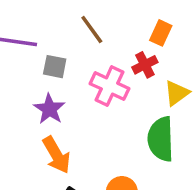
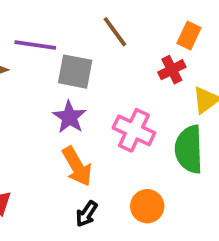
gray square: (55, 67) -> (75, 72), size x1.4
pink cross: (109, 86) -> (134, 130), moved

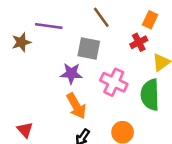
gray square: (75, 72) -> (89, 48), moved
purple star: (69, 117) -> (71, 73), turned -30

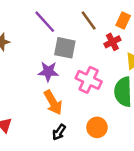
brown line: (101, 17) -> (89, 21), moved
purple line: (49, 26) -> (45, 22), moved, turned 40

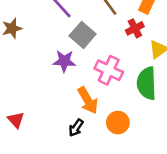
gray square: (65, 48) -> (83, 35), turned 30
orange arrow: (53, 102) -> (88, 100), moved

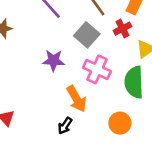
gray square: (83, 35) -> (87, 35), moved
orange circle: (118, 123) -> (120, 123), moved

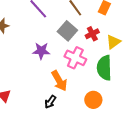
red cross: (123, 29) -> (92, 34), moved

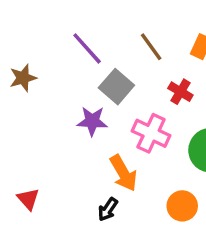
gray square: (67, 31) -> (116, 87), moved
red cross: (92, 34) -> (180, 92), turned -32

